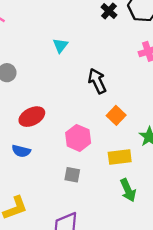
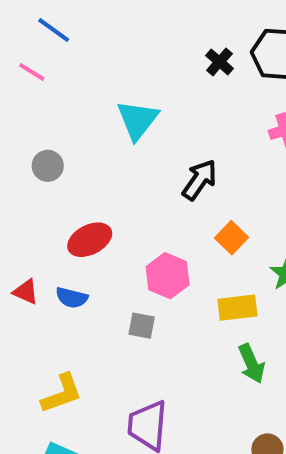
cyan triangle: (60, 45) -> (138, 120), size x1.6
black arrow: (97, 81) -> (200, 180), turned 60
gray square: (72, 175) -> (142, 326), moved

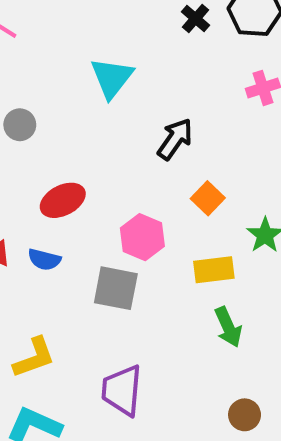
gray square: (142, 326) -> (116, 288), size x1.6

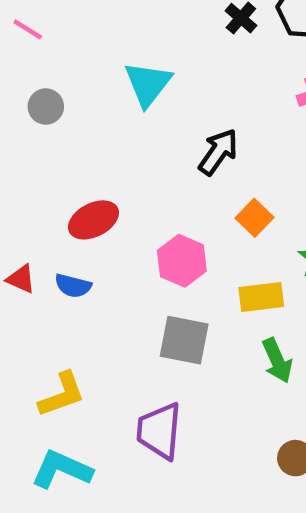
gray circle: (20, 125) -> (46, 107), moved
gray square: (116, 288) -> (184, 340), moved

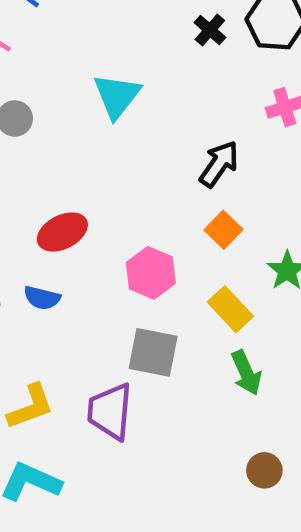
black arrow: (218, 152) -> (219, 164), moved
yellow rectangle: (261, 297) -> (230, 309), turned 54
purple trapezoid: (159, 431) -> (110, 411), moved

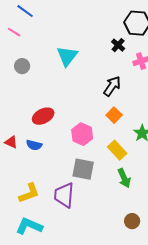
black cross: (210, 30) -> (118, 45), moved

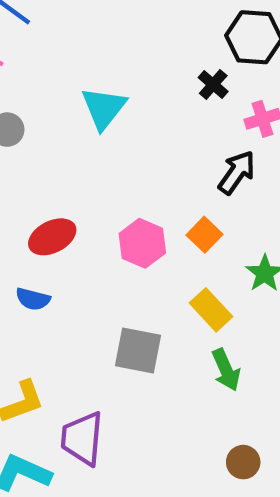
black arrow: (112, 86) -> (237, 172), moved
pink hexagon: (82, 134) -> (142, 243), moved
purple trapezoid: (64, 195) -> (82, 438), moved

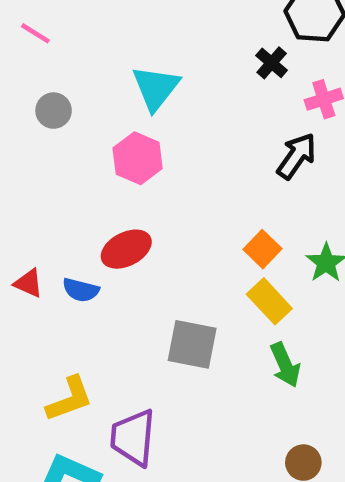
orange square: (205, 235) -> (262, 249), moved
red ellipse: (52, 237) -> (126, 249), moved
pink hexagon: (142, 243) -> (138, 158), moved

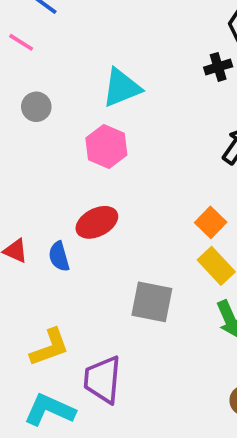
black cross: (272, 63) -> (218, 67), turned 32
cyan triangle: (156, 88) -> (122, 88), turned 30
blue semicircle: (81, 290) -> (59, 256), turned 60

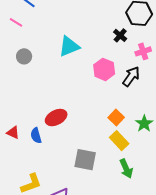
black cross: (218, 67) -> (120, 35), turned -32
pink hexagon: (106, 147) -> (104, 69), moved

